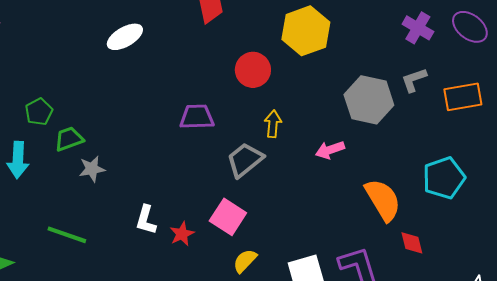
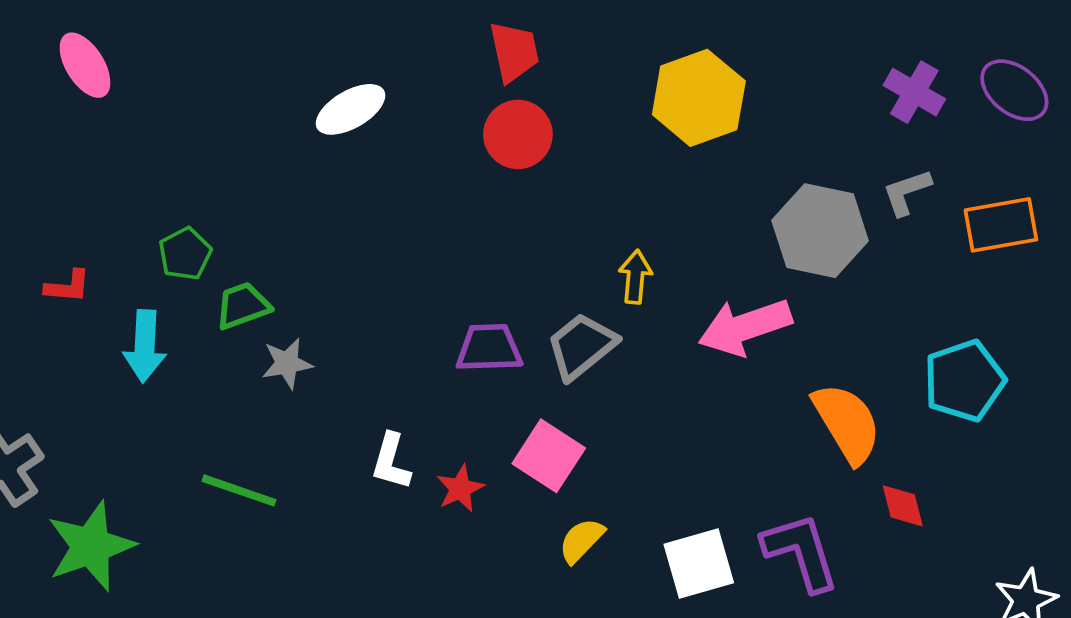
red circle: (253, 70) -> (518, 134), moved
purple trapezoid: (197, 117) -> (489, 348), moved
pink arrow: (330, 150) -> (745, 327), size x1.6

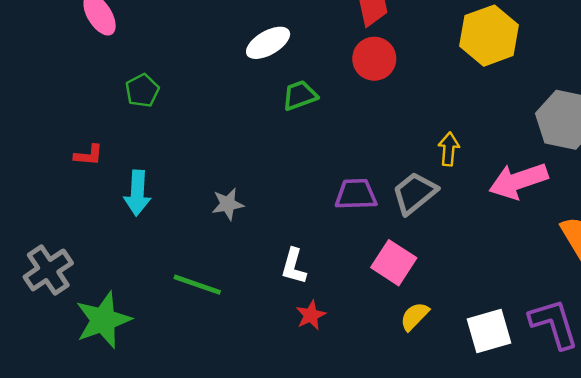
green pentagon: (185, 254) -> (142, 90), moved
green trapezoid: (243, 306) -> (300, 95), moved
red star: (460, 488) -> (311, 315), moved

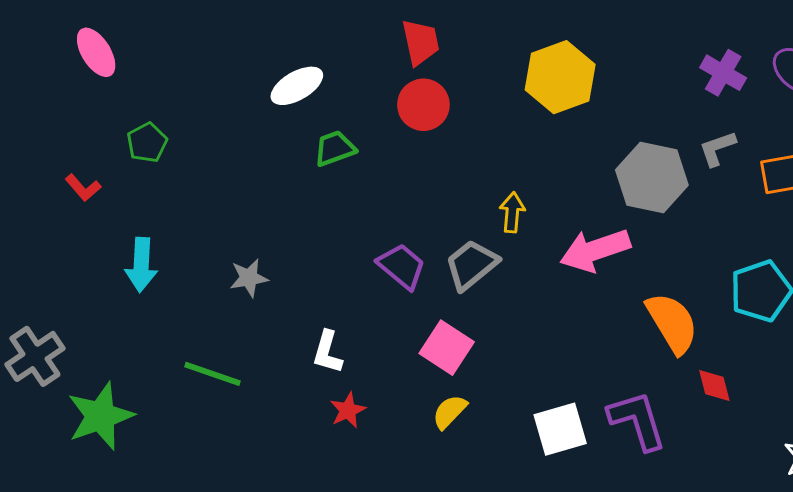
red L-shape: (89, 155) -> (83, 188), moved, turned 44
purple trapezoid: (356, 194) -> (402, 266), turned 42
yellow semicircle: (415, 316) -> (450, 412), moved

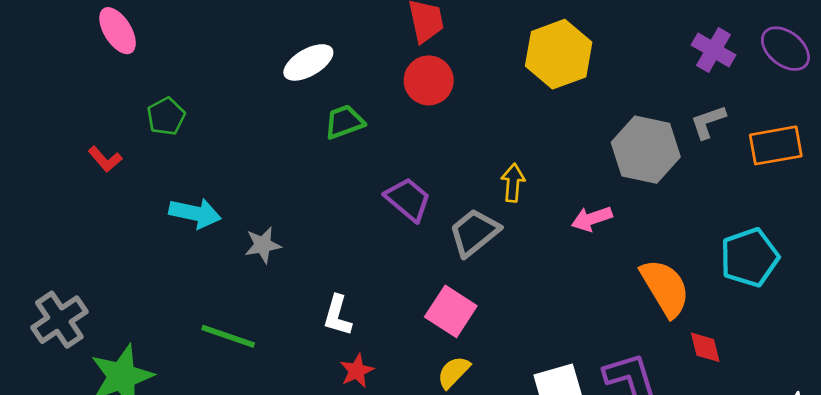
pink arrow: (595, 250) -> (592, 219), size x0.6
cyan arrow: (141, 265) -> (195, 213), moved, turned -81
purple trapezoid: (402, 266) -> (408, 199), moved

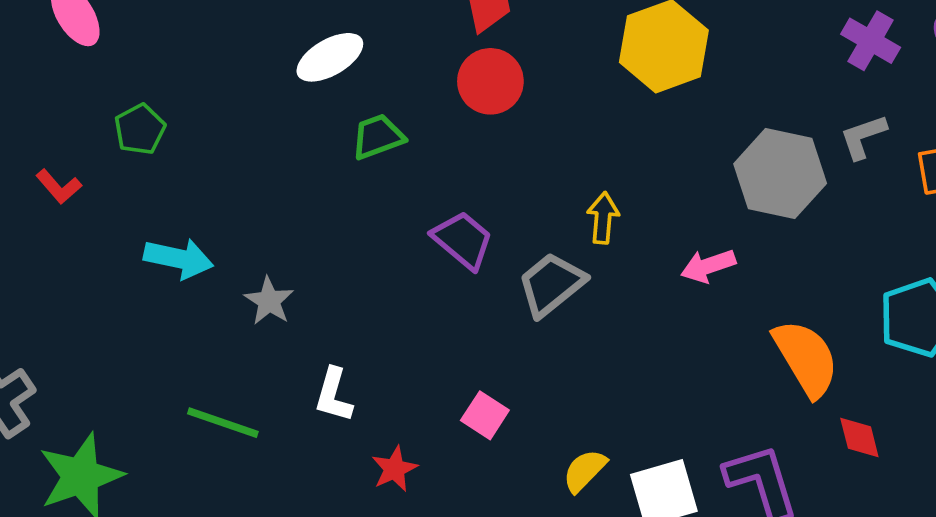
gray star: (263, 245) -> (269, 301), turned -30
pink square: (451, 311) -> (485, 415), moved, size x0.7
white L-shape: (337, 315) -> (334, 395), moved
yellow semicircle: (454, 372) -> (585, 471), moved

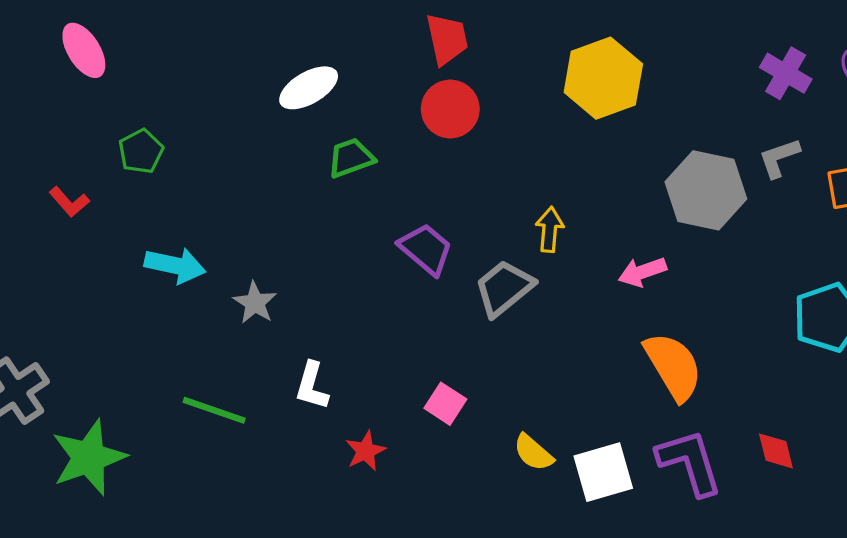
orange semicircle: (806, 358) -> (673, 366), moved
red diamond: (859, 437) -> (776, 451), moved
yellow semicircle: (585, 471) -> (533, 453), turned -93

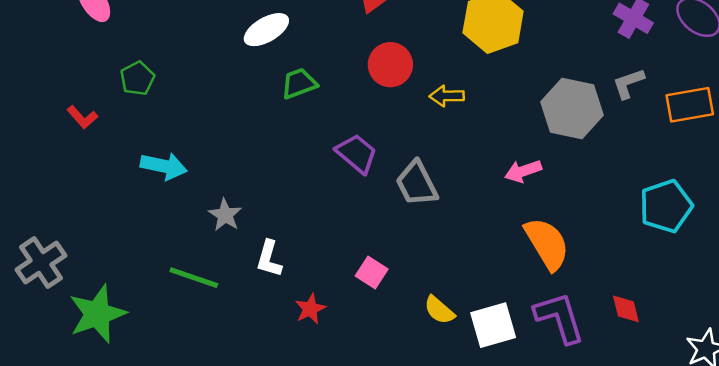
red circle: (450, 109) -> (390, 65), moved
yellow arrow: (550, 229) -> (447, 96), moved, turned -96
gray trapezoid: (504, 288) -> (417, 184), turned -78
gray star: (255, 303) -> (225, 215), moved

